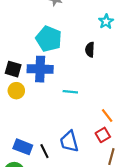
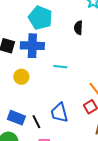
yellow circle: (16, 91) -> (21, 77), moved

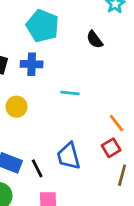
black semicircle: (78, 28) -> (95, 40), turned -40
blue cross: (32, 46) -> (32, 64), size x0.7

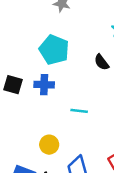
yellow circle: (16, 107) -> (49, 145), moved

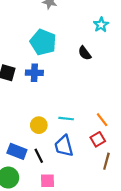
cyan line: (79, 111) -> (66, 119), moved

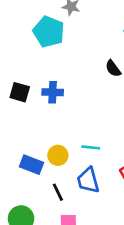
cyan pentagon: (43, 42) -> (49, 32), moved
blue rectangle: (17, 151) -> (32, 165), moved

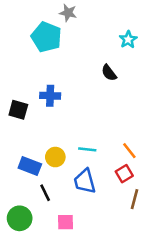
black square: (20, 92) -> (18, 110), moved
black line: (58, 192) -> (45, 193), moved

